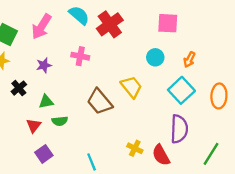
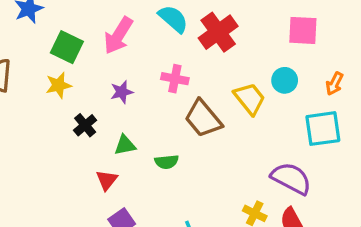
yellow trapezoid: (131, 87) -> (250, 99), moved
cyan square: (181, 90) -> (323, 129), turned 35
brown trapezoid: (100, 102) -> (203, 119), moved
green semicircle: (60, 121) -> (167, 162), moved
purple semicircle: (179, 129) -> (291, 178), moved, turned -64

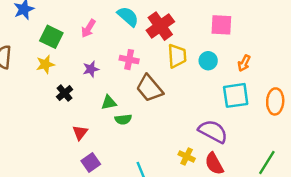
pink arrow: (118, 35) -> (88, 28), size x0.7
yellow trapezoid: (250, 99) -> (177, 56), moved, turned 35
green triangle: (125, 145) -> (109, 103), moved

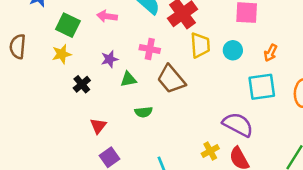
pink arrow: (88, 28) -> (107, 16), turned 66
green triangle: (109, 103) -> (128, 79), moved
yellow cross: (187, 156) -> (210, 151), turned 35

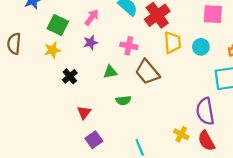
pink arrow: (107, 16) -> (92, 17), turned 119
purple star: (110, 59) -> (91, 43), moved
purple semicircle: (238, 125) -> (205, 111), turned -128
yellow cross: (210, 151) -> (181, 134), turned -32

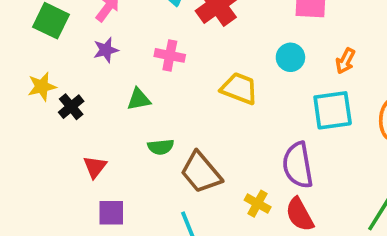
yellow trapezoid: (172, 43) -> (239, 88), moved, turned -65
yellow star: (52, 50) -> (42, 87), moved
brown trapezoid: (147, 72) -> (201, 172), moved
purple square: (94, 140) -> (111, 213), turned 35

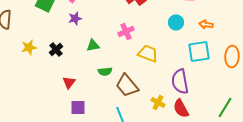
pink cross: (170, 55) -> (126, 31), moved, turned -35
orange arrow: (345, 61) -> (206, 24), turned 72
yellow star: (42, 87) -> (29, 47), moved
yellow trapezoid: (239, 88) -> (148, 53), moved

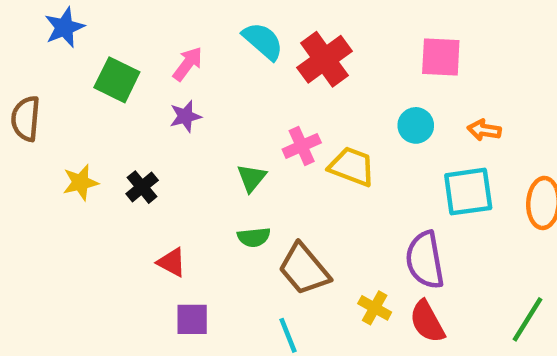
green triangle: (93, 45) -> (252, 178), moved, turned -40
yellow trapezoid: (148, 53) -> (352, 167), moved
red triangle: (69, 82) -> (172, 262), turned -40

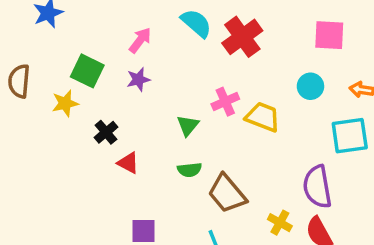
green square: (117, 80) -> (87, 71), moved
yellow star: (80, 182) -> (65, 103), moved
red triangle: (172, 262) -> (128, 163), moved

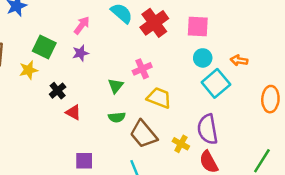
pink square: (329, 35) -> (198, 26), moved
yellow trapezoid: (263, 117) -> (159, 98), moved
cyan square: (350, 136) -> (216, 83), moved, turned -32
yellow cross: (280, 223) -> (181, 144), moved

